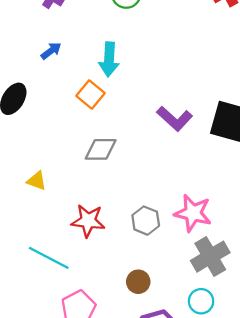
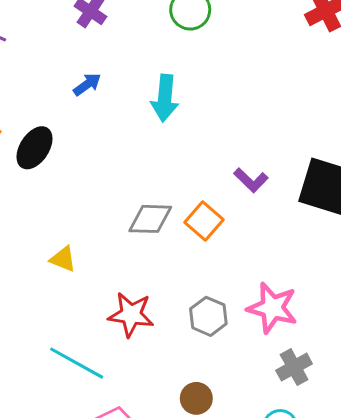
orange square: (91, 94) -> (204, 221), moved
purple L-shape: (175, 119) -> (251, 180), size x0.7
gray cross: (210, 257) -> (294, 367), size x0.7

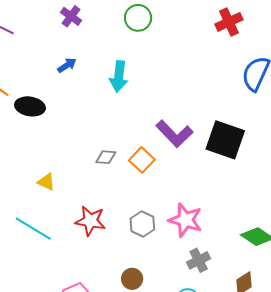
black ellipse: (35, 148) -> (30, 106), turned 64
purple L-shape: (251, 180) -> (174, 134), size x1.6
gray diamond: (150, 219) -> (106, 157), size x0.7
cyan line: (77, 363) -> (33, 229), moved

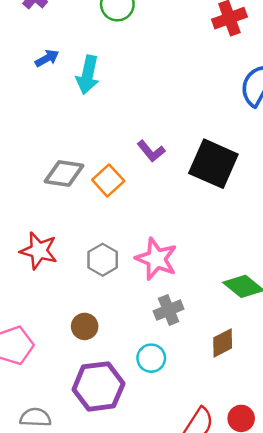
blue arrow: (67, 65) -> (47, 58), moved
purple L-shape: (174, 134) -> (151, 151), size x0.6
gray diamond: (106, 157) -> (64, 173), size x1.5

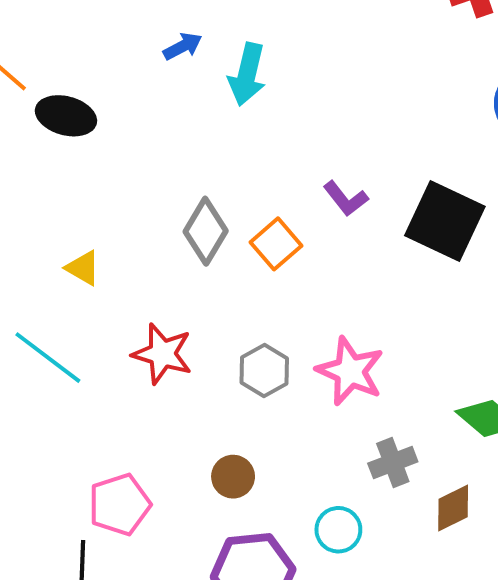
gray diamond: (64, 173) -> (206, 231), turned -69
gray cross: (169, 310) -> (393, 463), moved

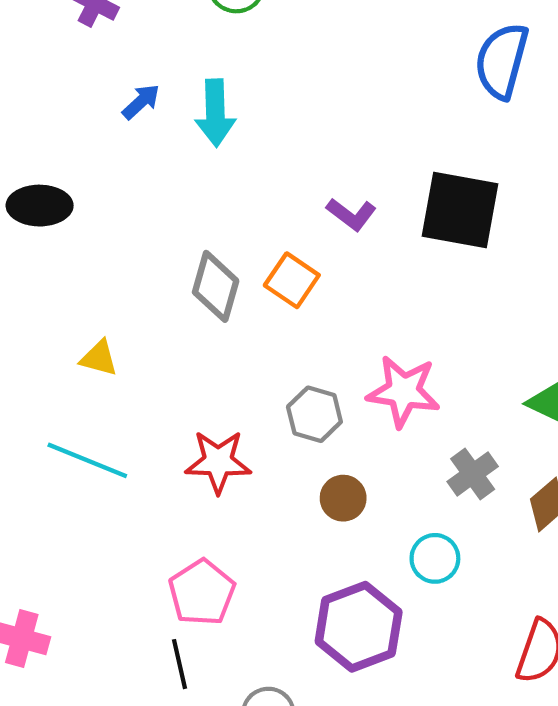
red star: (162, 354) -> (218, 462), moved
brown circle: (233, 477) -> (343, 498), moved

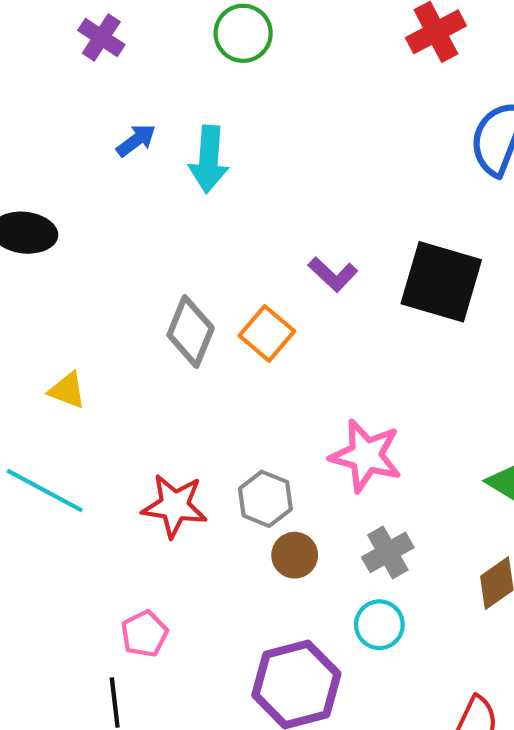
gray hexagon: (314, 414) -> (265, 499), moved
gray cross: (473, 474) -> (388, 552), moved
pink pentagon: (202, 592) -> (144, 634), size x0.7

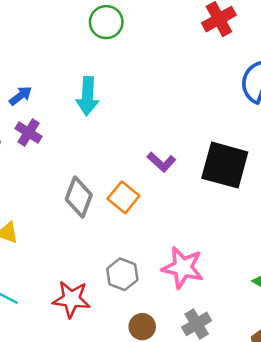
purple cross: (101, 37) -> (29, 133), moved
blue arrow: (136, 140) -> (21, 96), moved
gray hexagon: (265, 499) -> (122, 274), moved

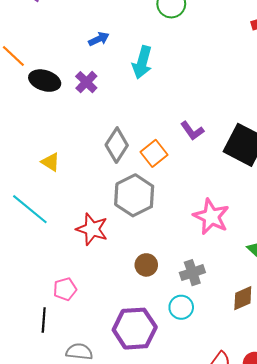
blue arrow: (21, 96) -> (99, 39), moved
pink star: (183, 268) -> (211, 217), moved
gray hexagon: (122, 274) -> (134, 195), moved, size x1.5

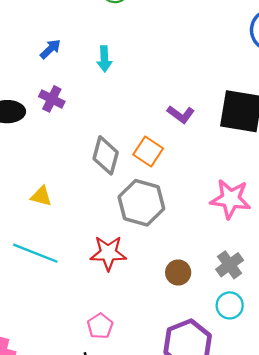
cyan arrow: (142, 62) -> (104, 59), size x0.7

